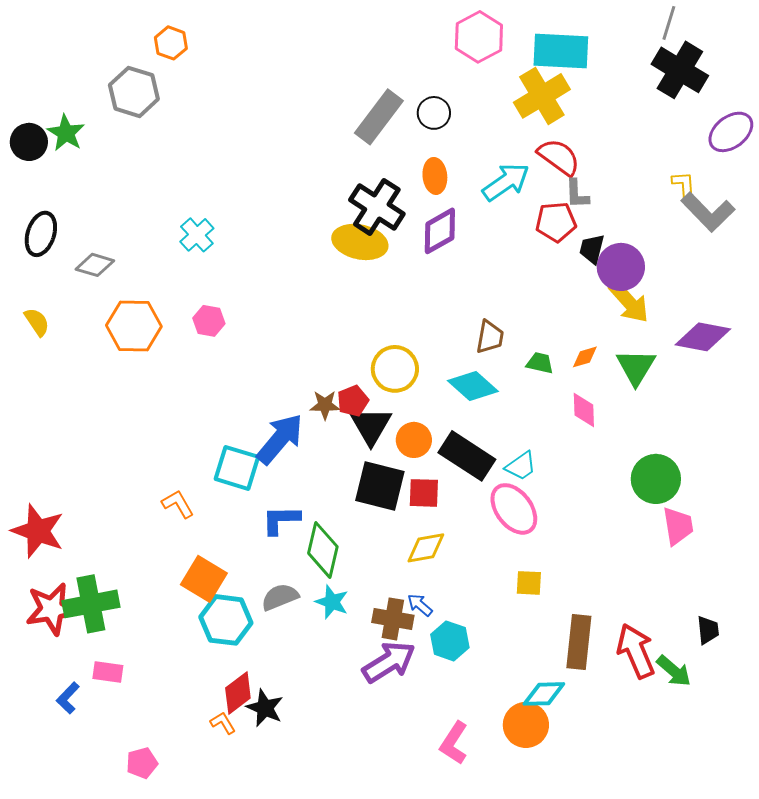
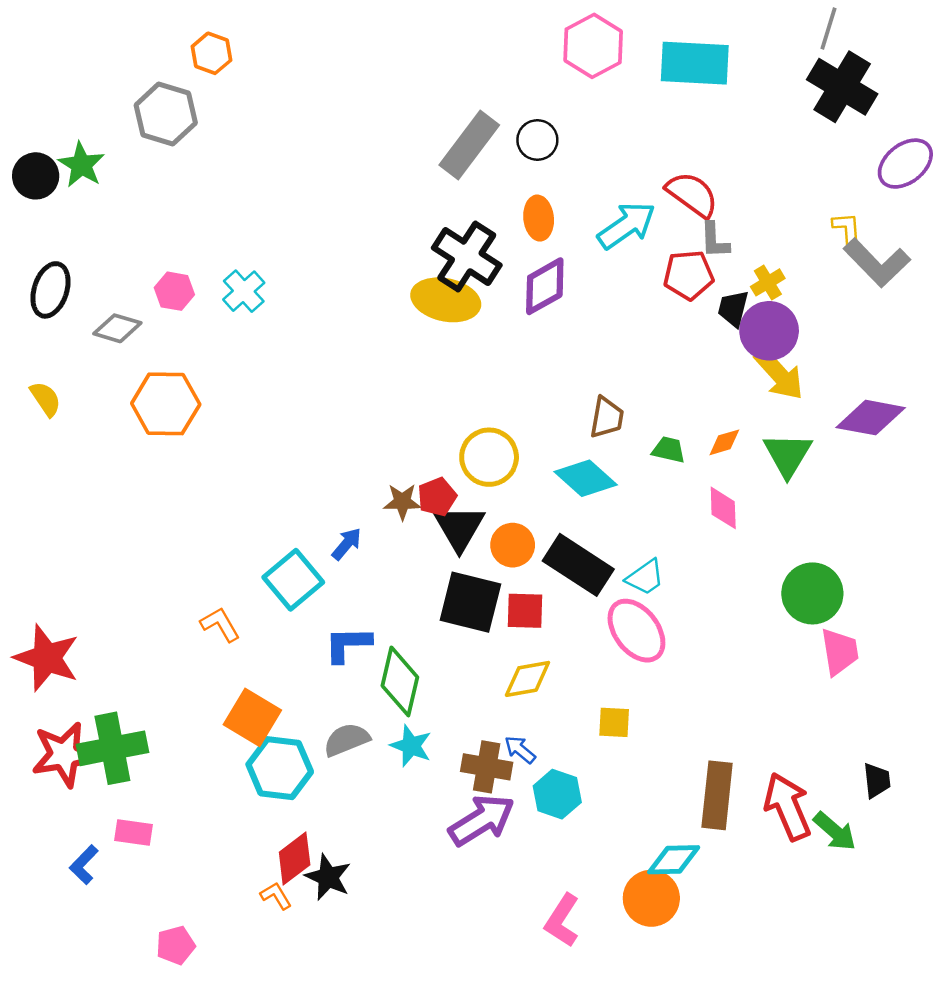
yellow cross: (542, 96) -> (768, 282), moved, size x0.5
pink hexagon: (209, 321) -> (174, 291), moved
blue arrow: (280, 439) -> (347, 544), size x0.5
cyan square: (237, 468) -> (293, 580), turned 33
yellow square: (529, 583) -> (614, 722), moved

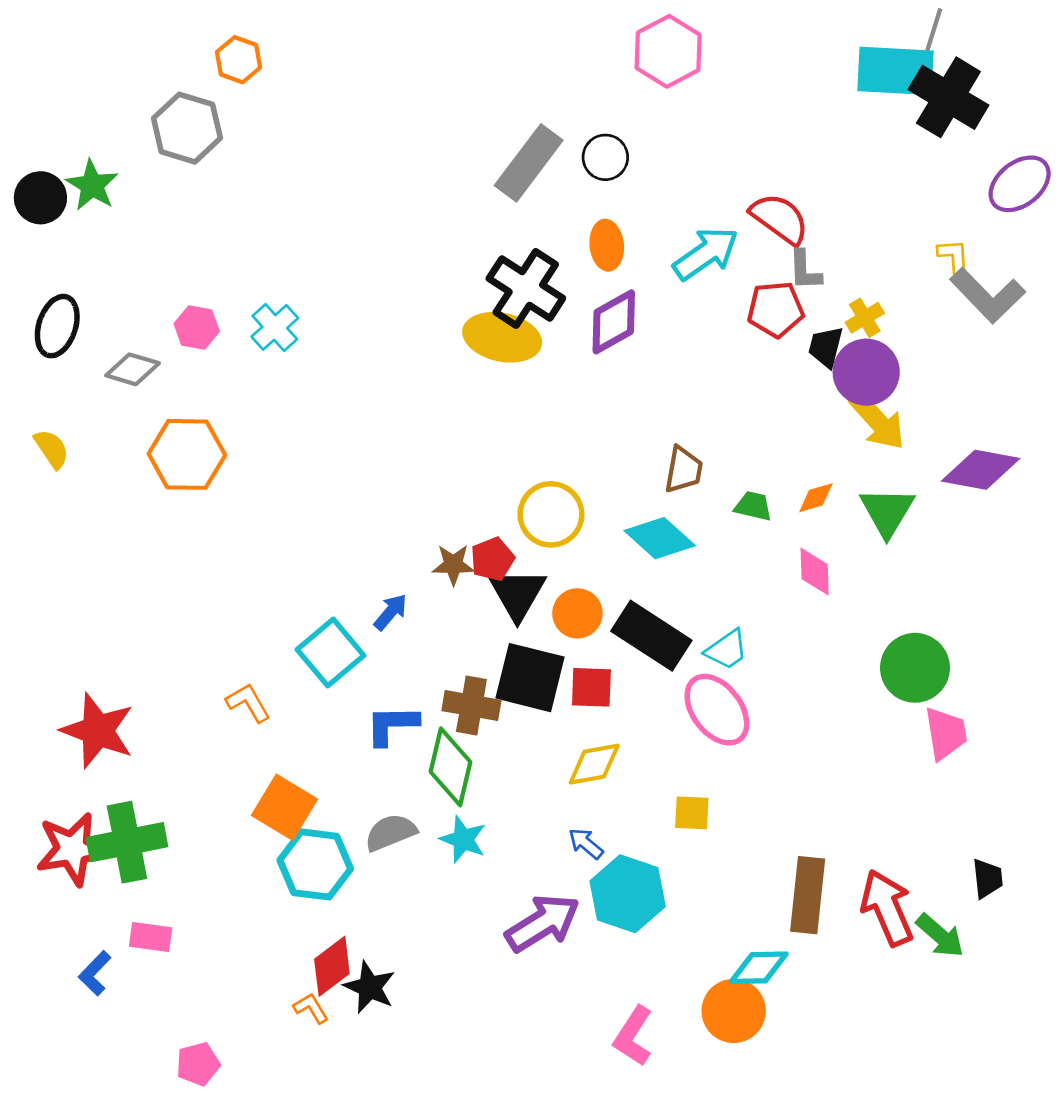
cyan rectangle: (695, 63) -> (895, 71), moved
red star: (47, 658) -> (98, 731), moved
brown cross: (487, 767) -> (471, 705), moved
cyan hexagon: (557, 794) -> (628, 894), size x1.4

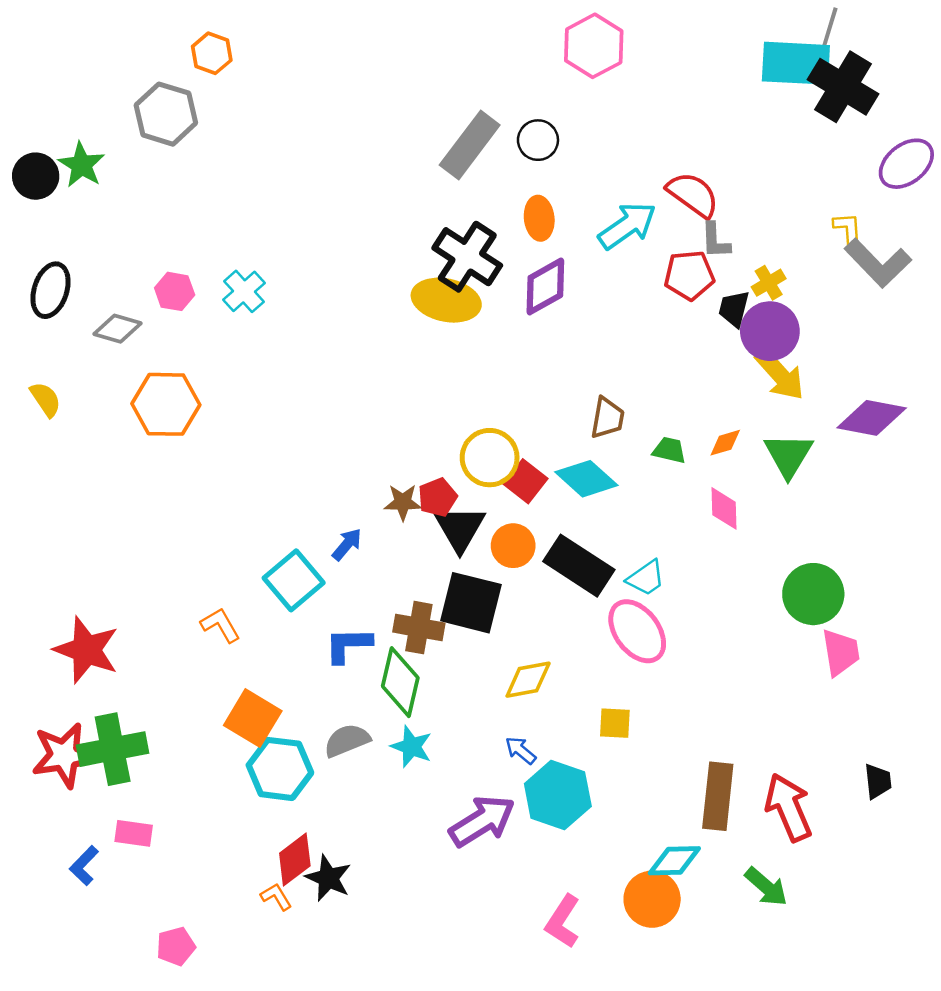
red square: (591, 687) -> (526, 481), moved, turned 36
green arrow: (940, 936) -> (766, 887), moved

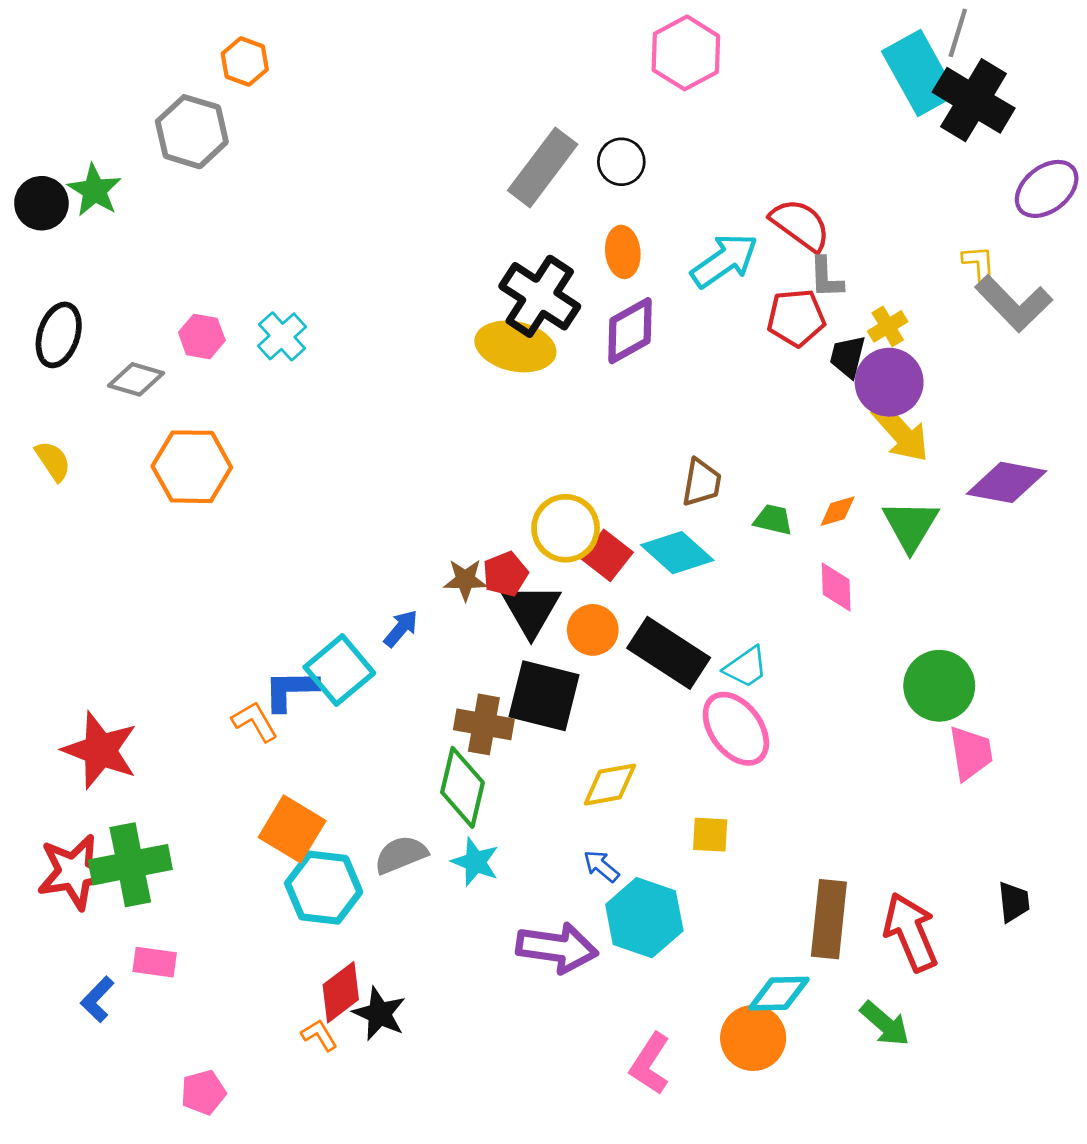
cyan rectangle: (796, 63) -> (919, 73), turned 58
blue L-shape: (348, 645) -> (291, 690), moved
purple arrow: (482, 821) -> (557, 948), turned 40

